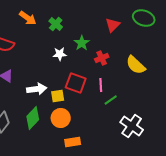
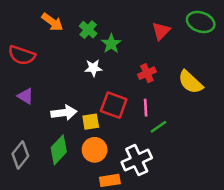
green star: (82, 43) -> (111, 44), moved
white cross: (132, 126) -> (137, 160), moved, turned 30

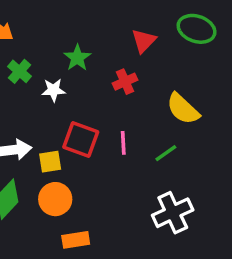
green cross: (88, 30) -> (19, 71), moved
red cross: (147, 73) -> (125, 82), moved
green line: (158, 127) -> (166, 153), moved
white cross: (137, 160) -> (173, 213), moved

